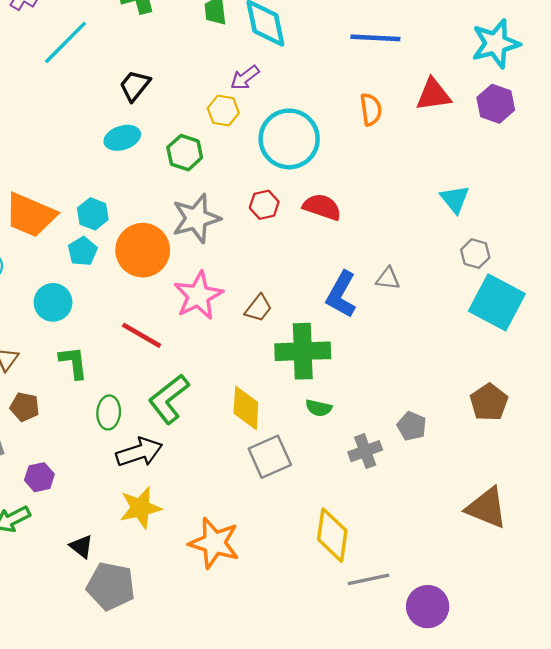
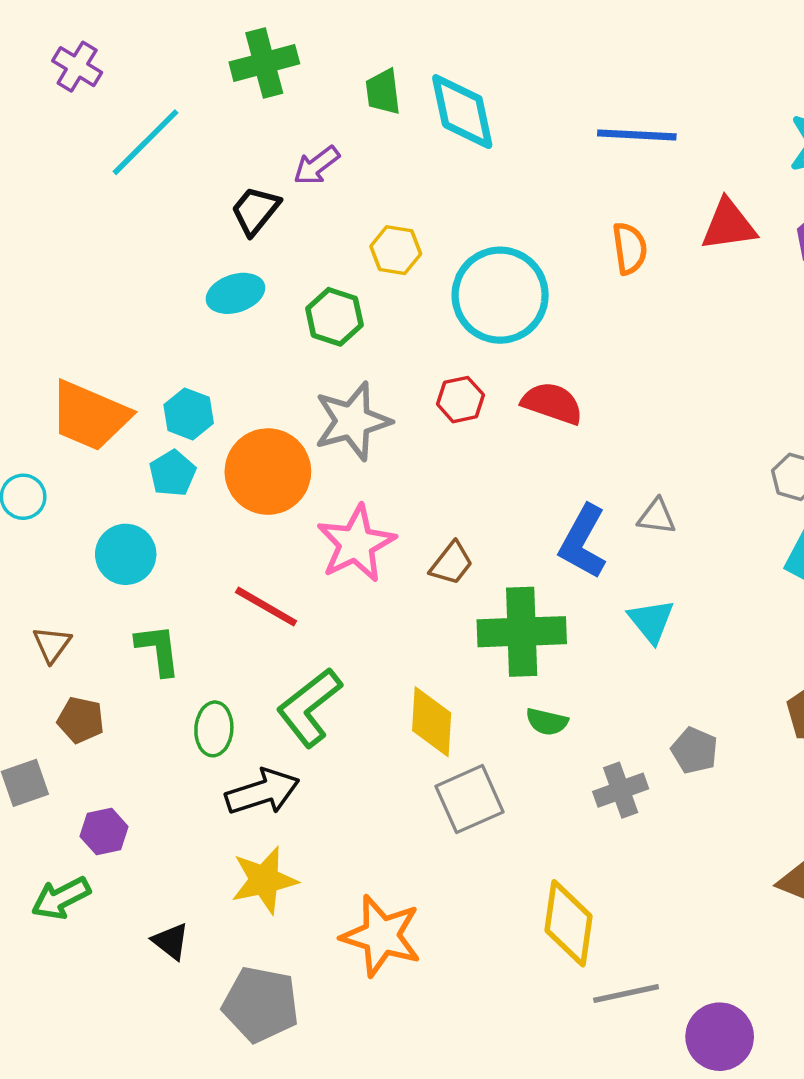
purple arrow: (245, 78) -> (316, 166), moved
cyan triangle: (455, 199) -> (651, 621), moved
gray pentagon: (111, 586) -> (261, 1004), moved

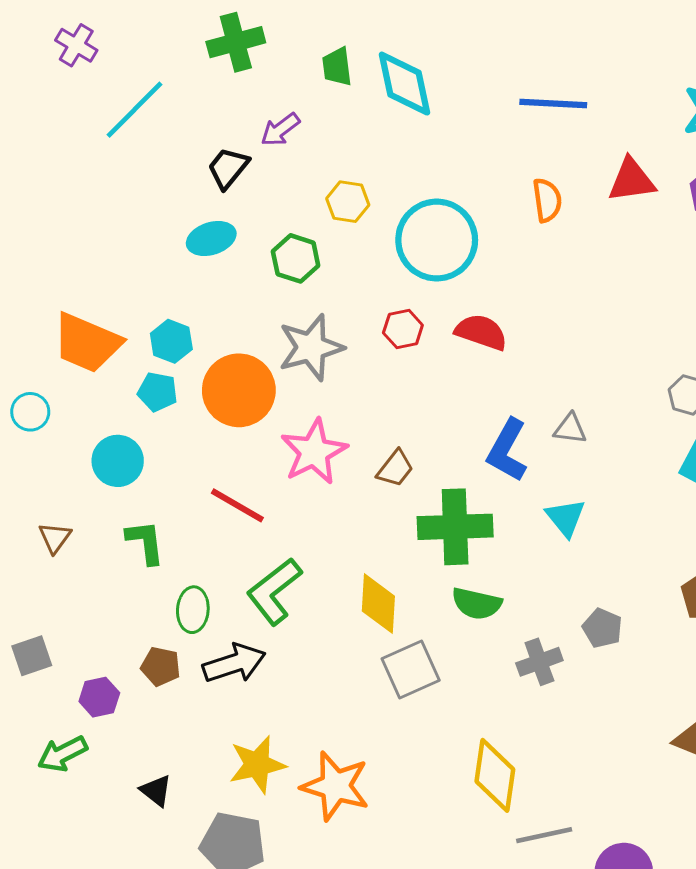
cyan pentagon: (172, 473) -> (158, 392), turned -30
brown pentagon: (81, 720) -> (161, 666), moved
green semicircle: (547, 722) -> (477, 604), size x1.4
yellow star: (264, 880) -> (257, 765), moved

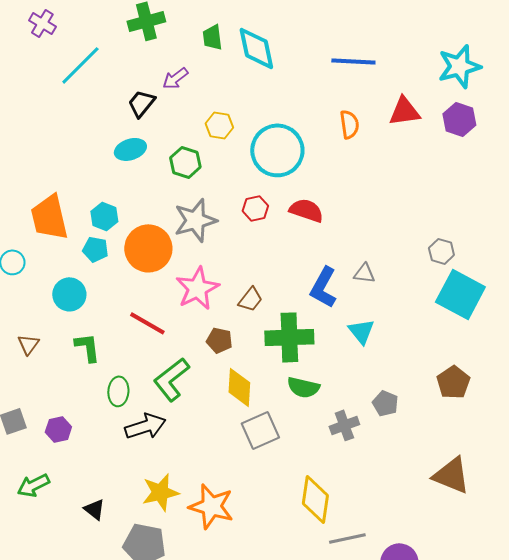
orange trapezoid: (87, 343) -> (49, 217), turned 54
brown pentagon: (161, 666) -> (219, 340), moved
purple hexagon: (99, 697) -> (58, 429), moved

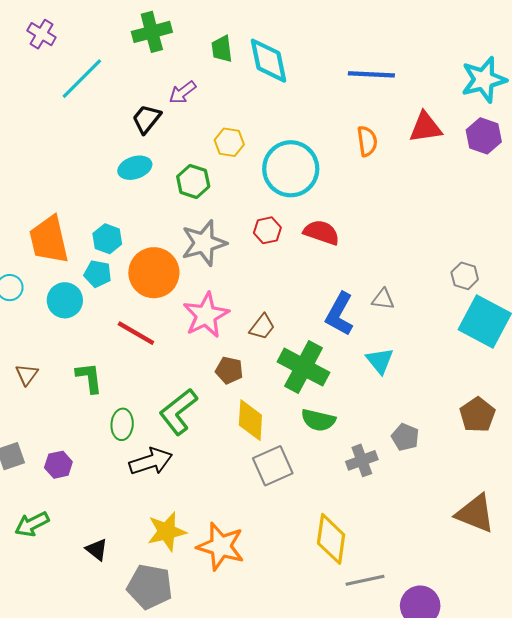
cyan circle: (69, 294) -> (65, 300), moved
red line: (147, 323) -> (136, 333), moved
green cross: (289, 337) -> (303, 367), turned 30

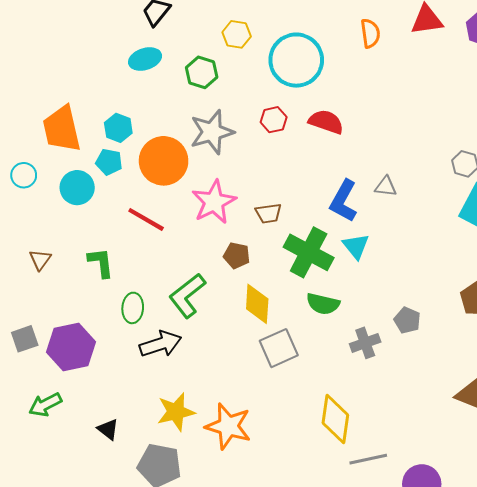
brown trapezoid: (262, 327) -> (268, 213), turned 44
cyan triangle: (380, 361) -> (356, 246), moved
purple hexagon: (58, 465) -> (71, 347), size x1.8

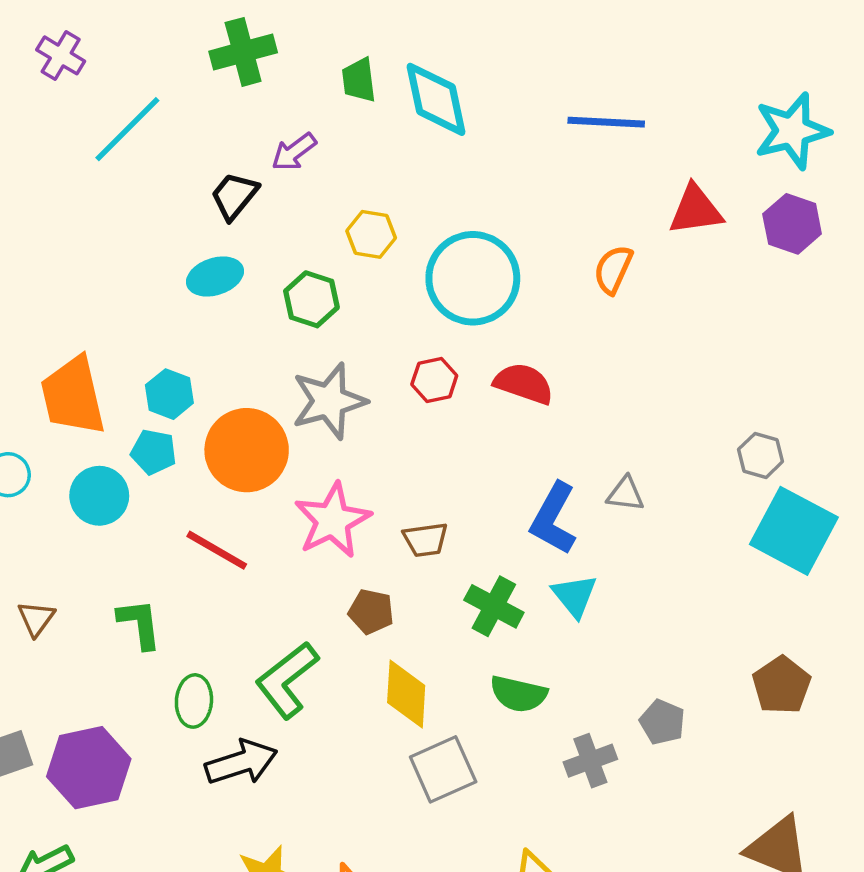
orange semicircle: (370, 33) -> (613, 269), moved, turned -148
green cross: (309, 252) -> (494, 606), size x0.7

